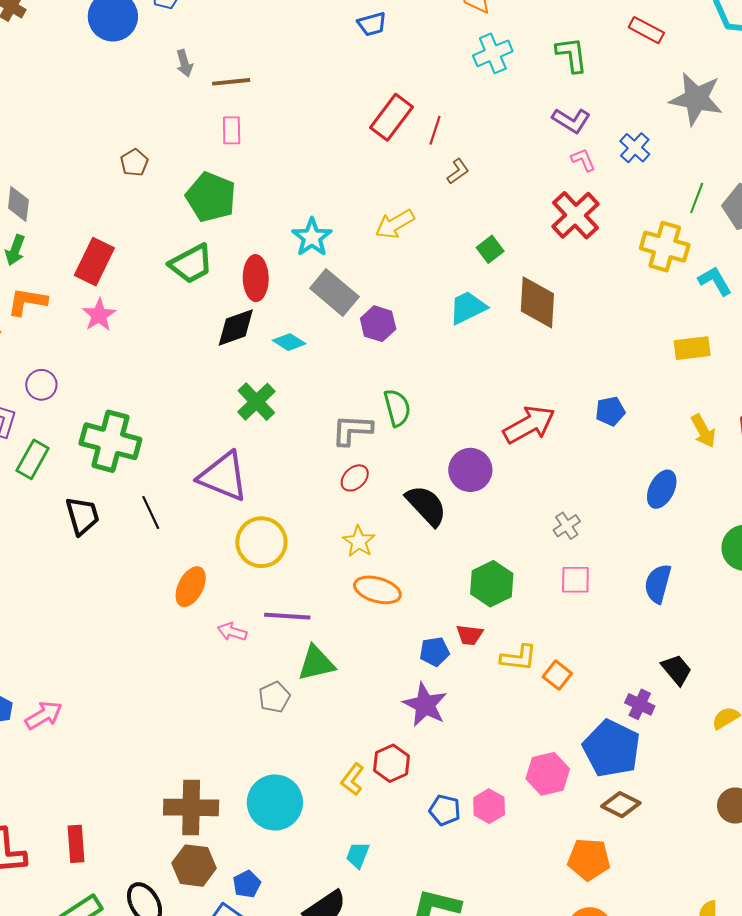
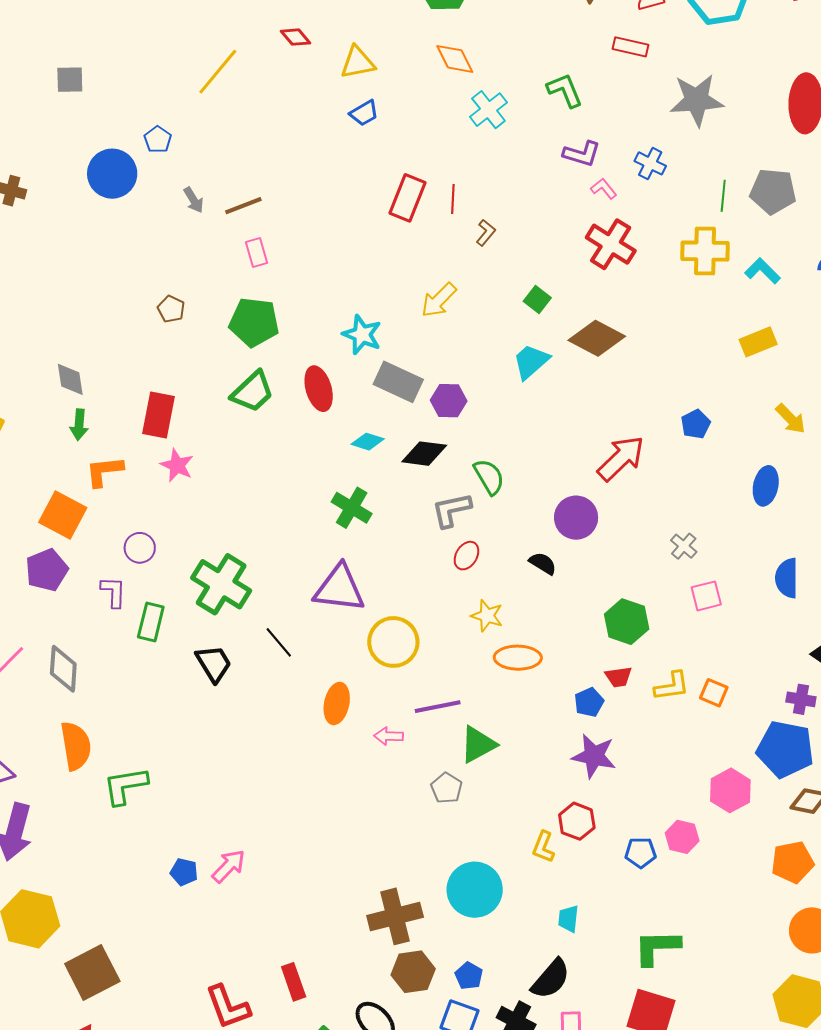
brown diamond: (537, 302) -> (597, 338), turned -50
black diamond: (236, 328) -> (424, 454), moved, turned 42
green cross: (110, 441) -> (221, 584), turned 32
black semicircle: (426, 506) -> (543, 563), size x0.6

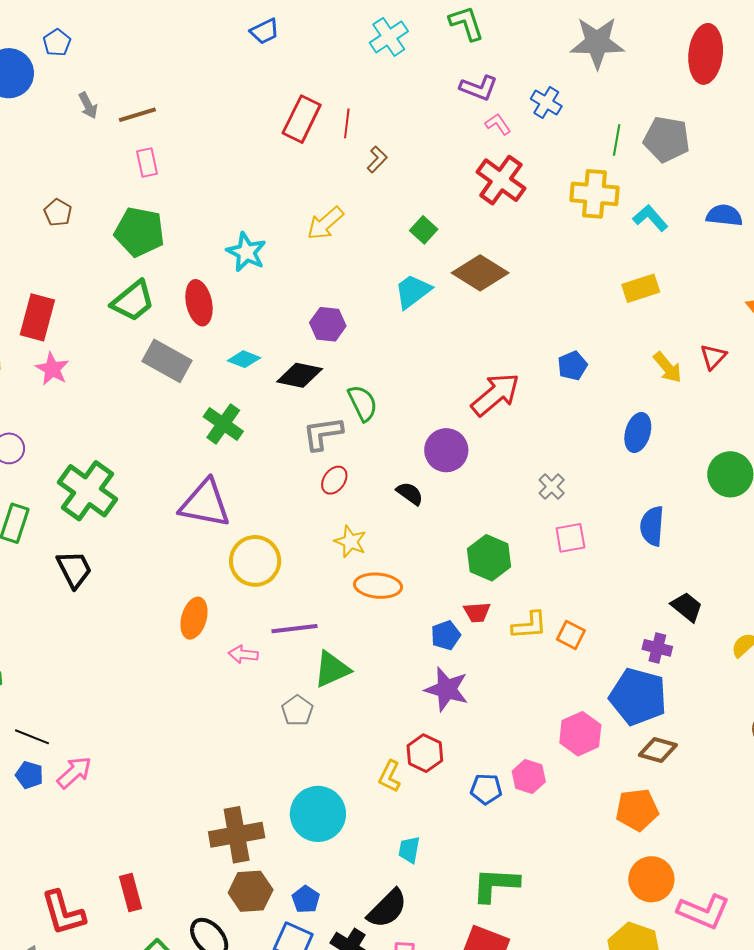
gray rectangle: (398, 382) -> (167, 361), moved
black line: (279, 642) -> (32, 737), moved, turned -32

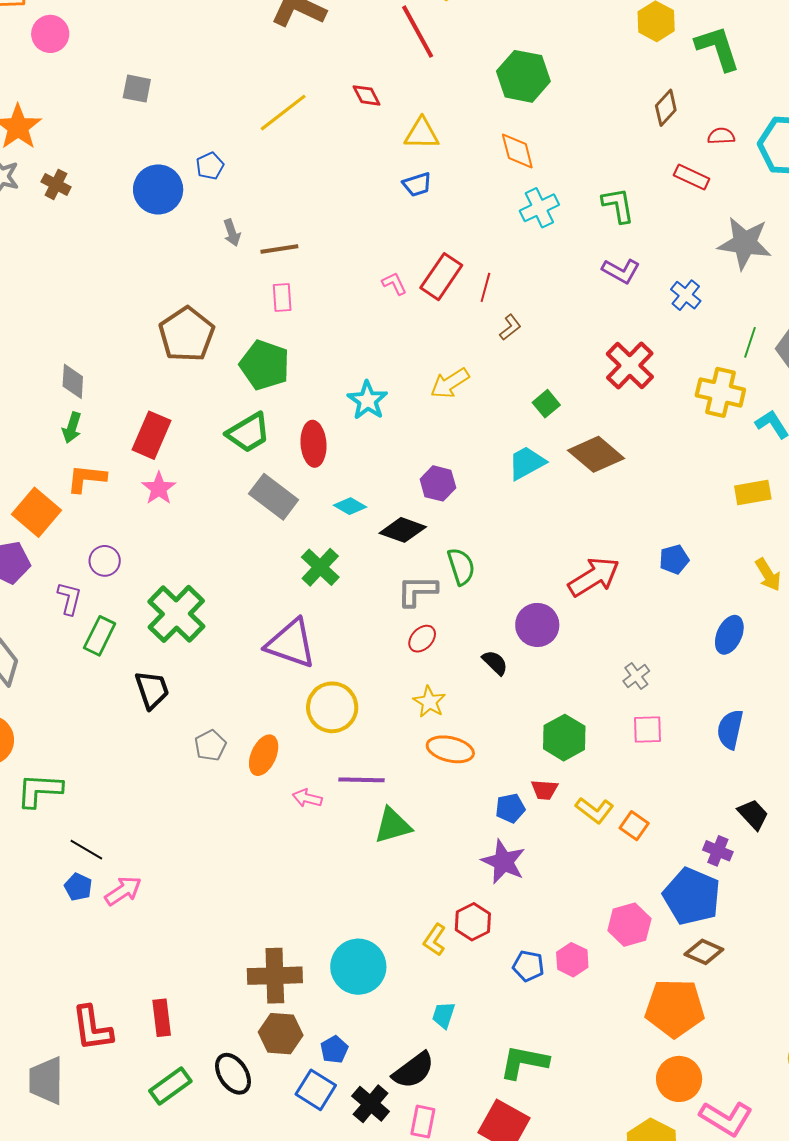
pink L-shape: (498, 124) -> (394, 284), moved
brown pentagon: (58, 213) -> (187, 334), size x2.0
yellow L-shape: (529, 625) -> (595, 810), turned 33
gray pentagon: (297, 711) -> (210, 745), moved
orange pentagon: (637, 810) -> (675, 1008), size x1.4

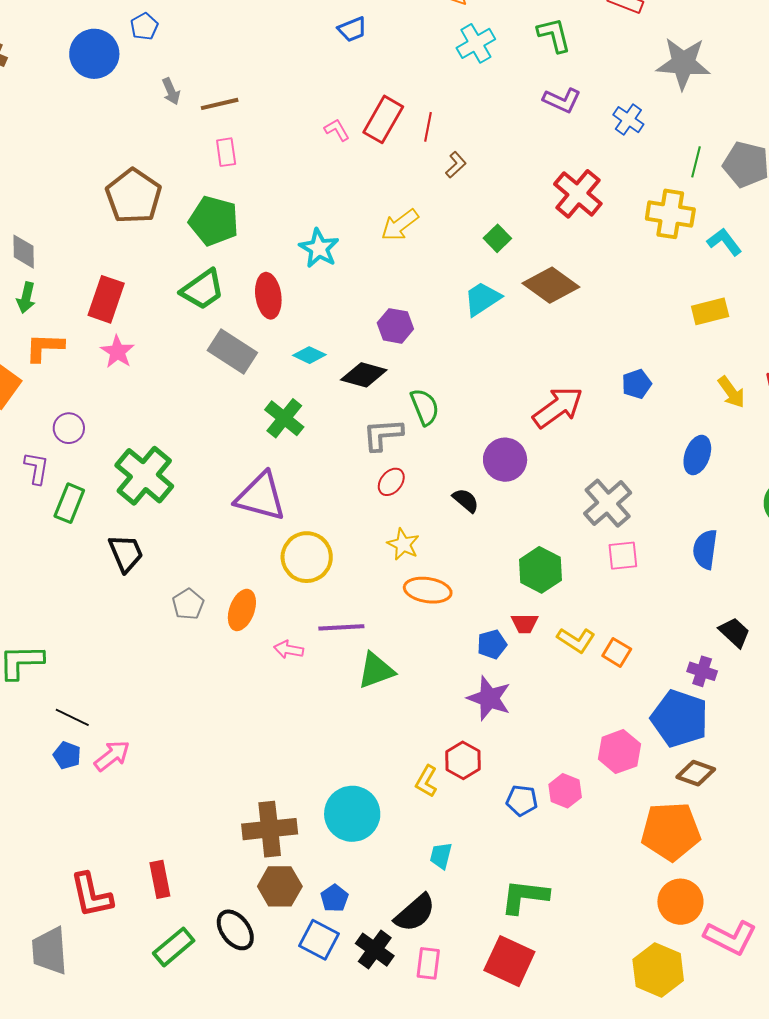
gray cross: (636, 676) -> (608, 503), size x1.8

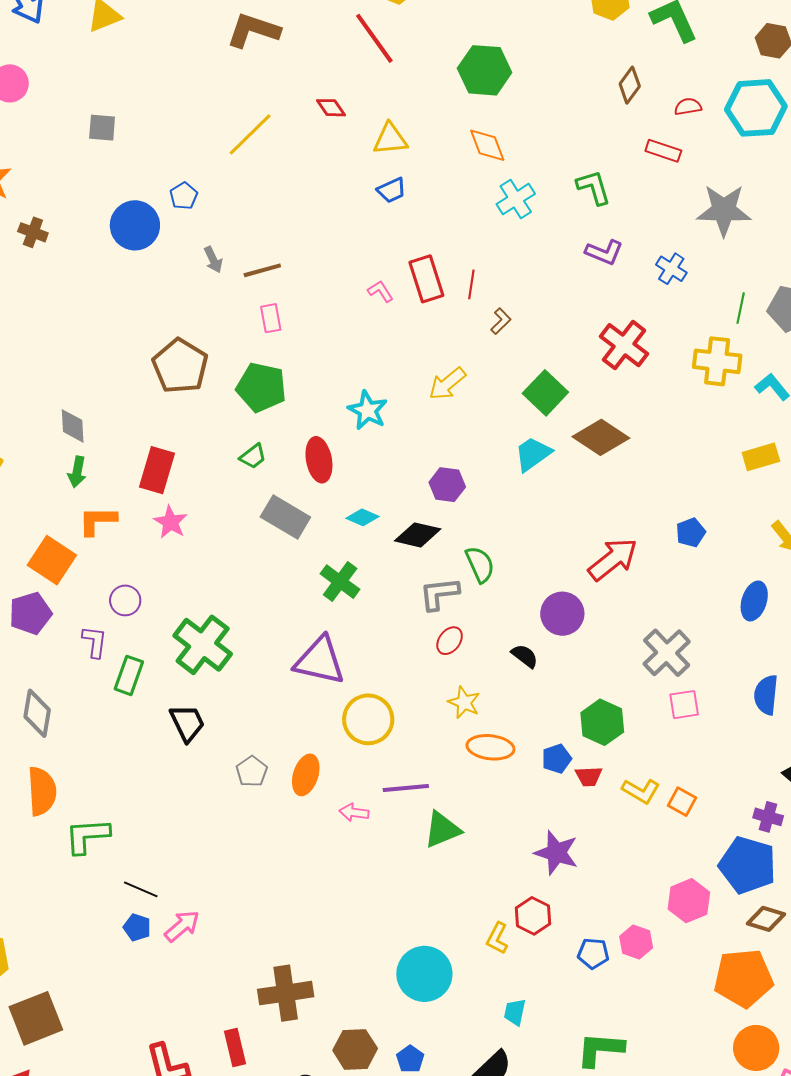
red rectangle: (383, 119) -> (426, 279), turned -45
green square: (497, 238) -> (545, 393), size x1.6
green trapezoid: (203, 290) -> (253, 456), size x0.6
blue pentagon: (492, 644) -> (557, 759), moved
brown cross: (270, 829) -> (286, 993), moved

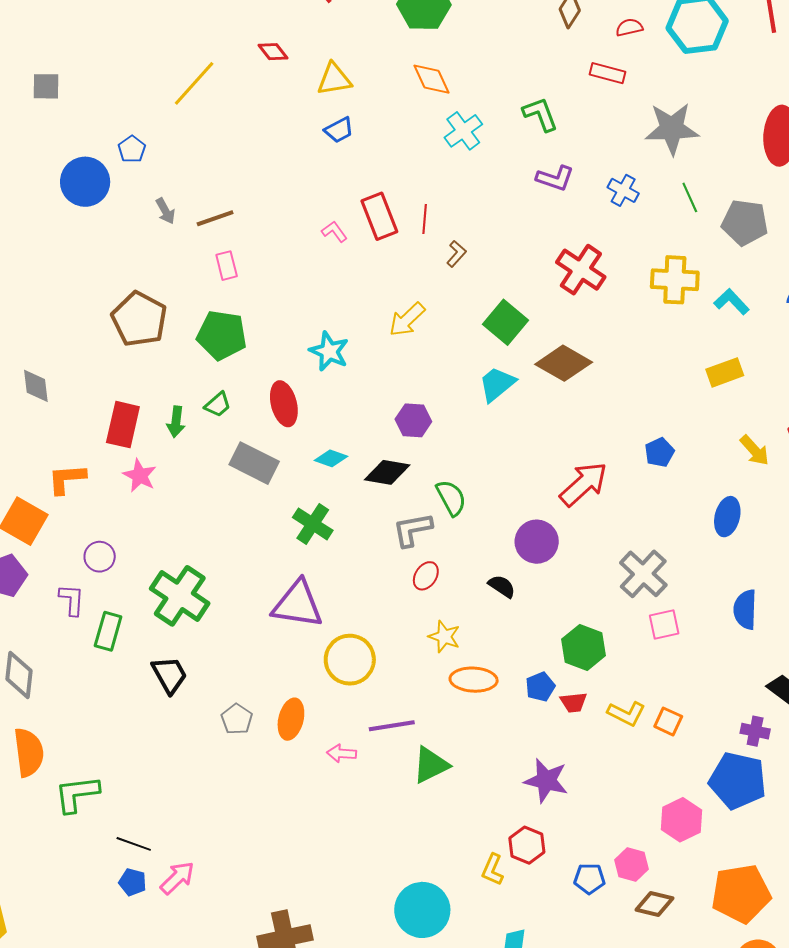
green line: (741, 308) -> (690, 197), moved, turned -32
green arrow: (77, 472) -> (176, 422), moved
brown diamond: (766, 919) -> (654, 904), moved

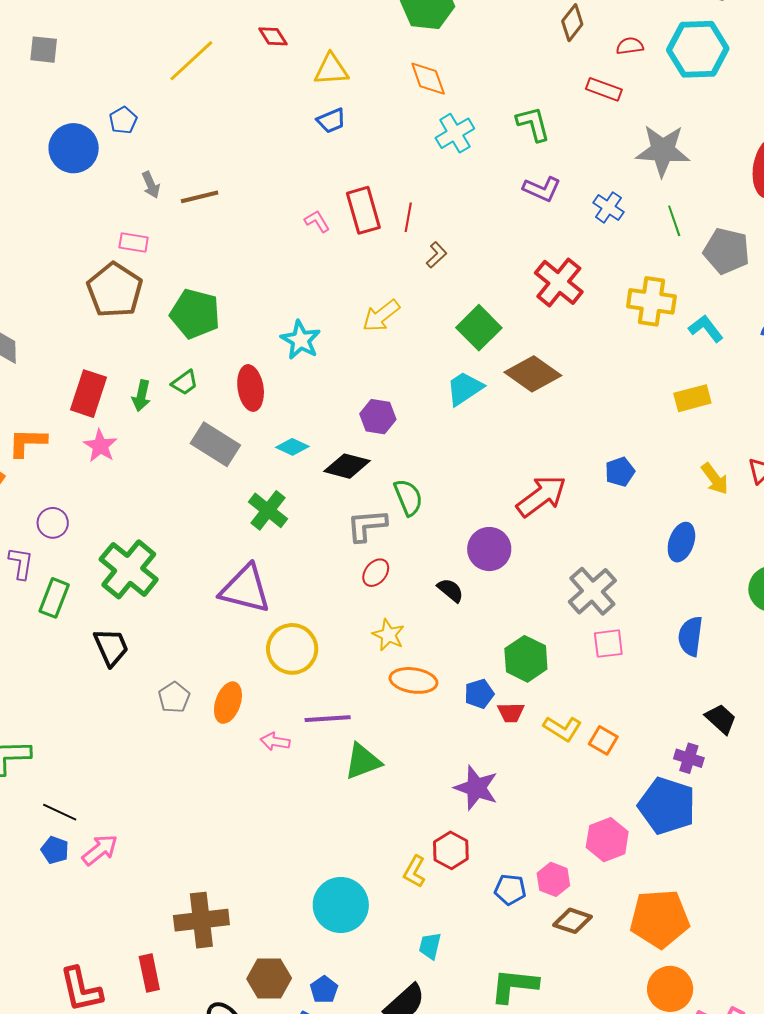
pink rectangle: (227, 266) -> (134, 242), moved, turned -72

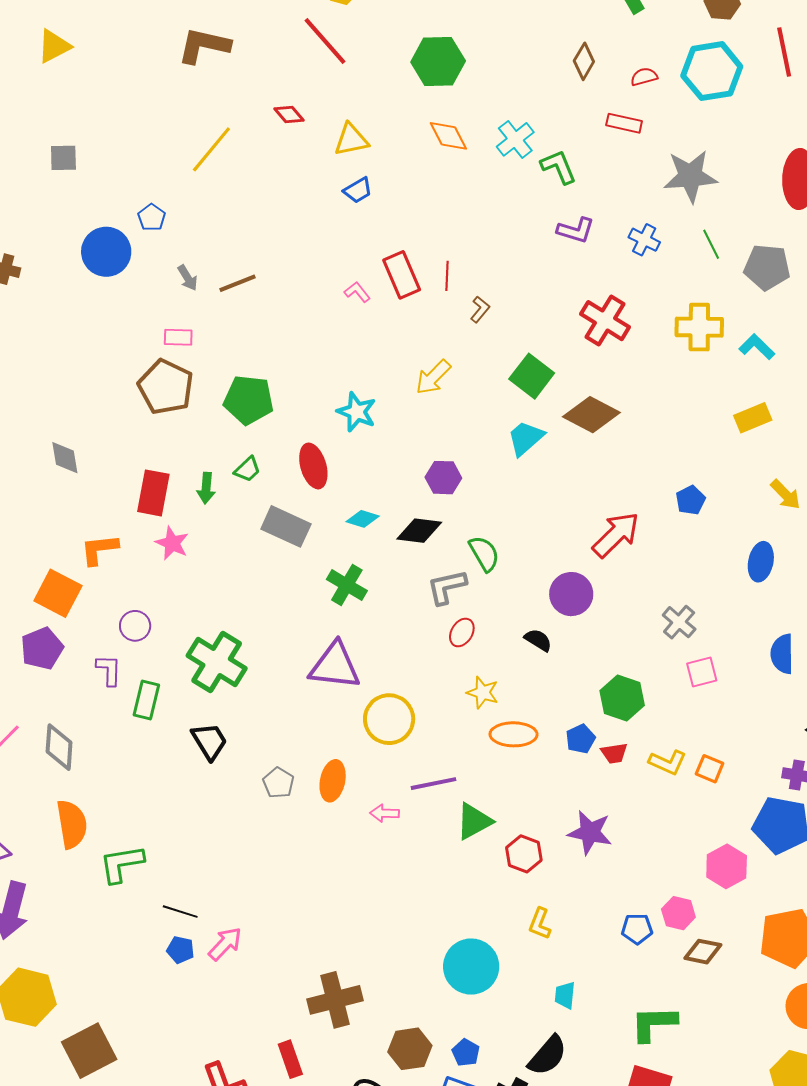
cyan cross: (455, 133) -> (515, 139), moved
gray cross: (592, 591) -> (679, 622), size x0.7
red hexagon: (451, 850) -> (524, 854), moved

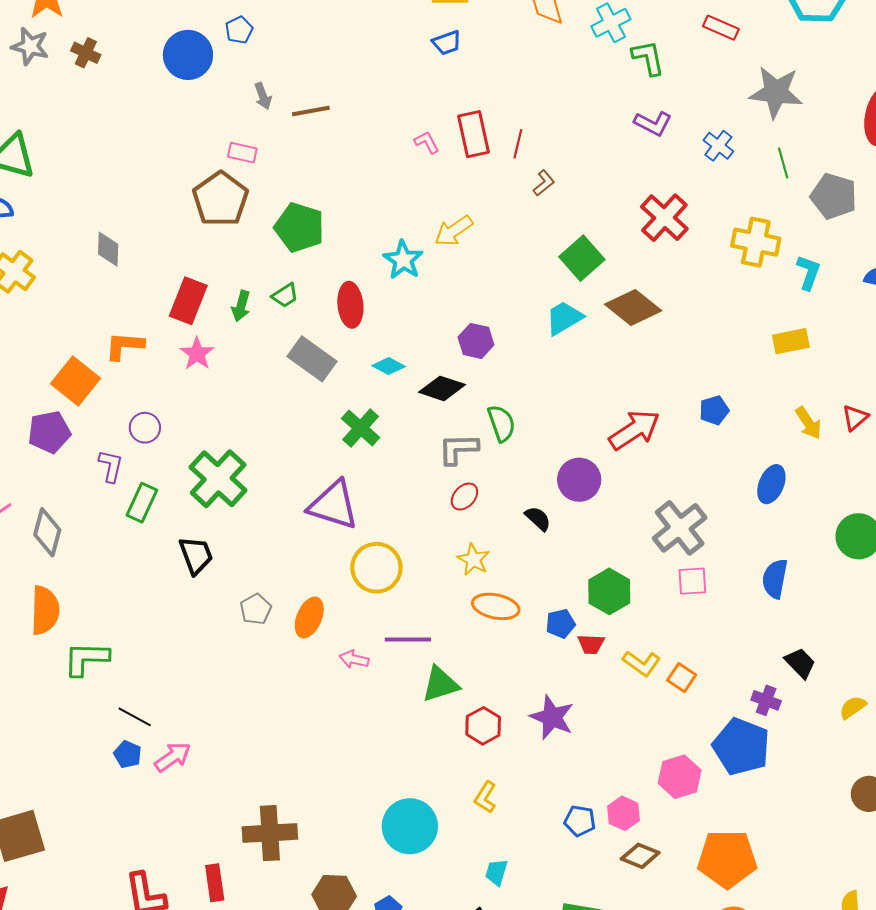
cyan L-shape: (757, 347) -> (809, 272), turned 54
yellow arrow: (433, 377) -> (454, 231), moved
gray cross: (679, 622) -> (680, 528), size x1.6

